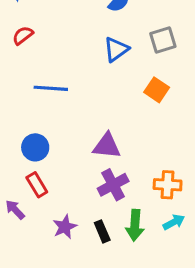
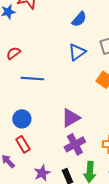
red semicircle: (23, 35) -> (13, 53), moved
purple triangle: (107, 146) -> (71, 118), turned -36

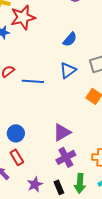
blue line: (32, 79) -> (33, 81), moved

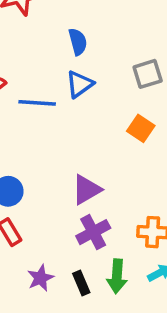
blue semicircle: (70, 39) -> (78, 42), moved, turned -56
blue triangle: (68, 70) -> (80, 84), moved

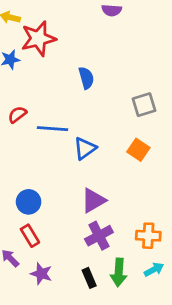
blue triangle: (80, 84) -> (85, 148), moved
purple star: (40, 278) -> (41, 274), moved, turned -30

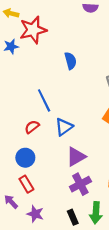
red semicircle: (17, 115) -> (32, 127), moved
blue line: (52, 129) -> (44, 100), turned 60
blue triangle: (85, 148) -> (64, 127), moved

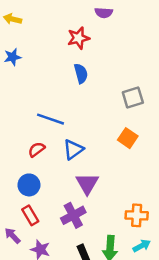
red star: (33, 30) -> (78, 38), moved, size x0.7
blue line: (44, 100) -> (51, 119), turned -45
purple triangle: (76, 157) -> (87, 184), turned -30
purple cross: (80, 184) -> (73, 215), moved

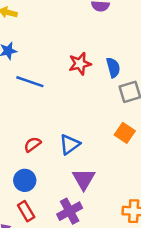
red star: (78, 38) -> (80, 64), moved
blue semicircle: (81, 73) -> (113, 68), moved
blue line: (51, 119) -> (30, 82), moved

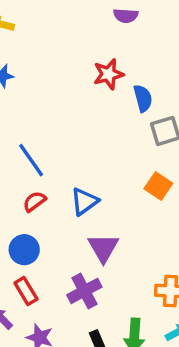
red star: (80, 64) -> (108, 74), moved
blue line: (30, 82) -> (31, 160), moved, turned 36

